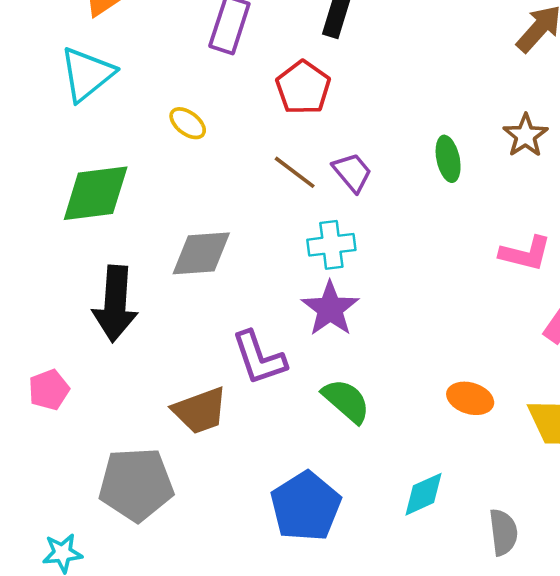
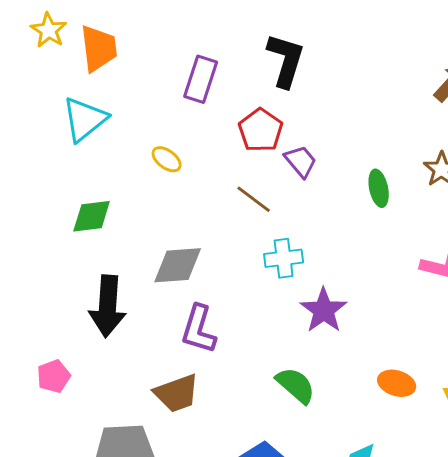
purple trapezoid: (352, 172) -> (301, 161), moved
green diamond: (96, 193) -> (92, 216), size x0.7
purple star: (330, 309) -> (324, 310), moved
purple L-shape: (259, 358) -> (199, 329), moved, turned 36

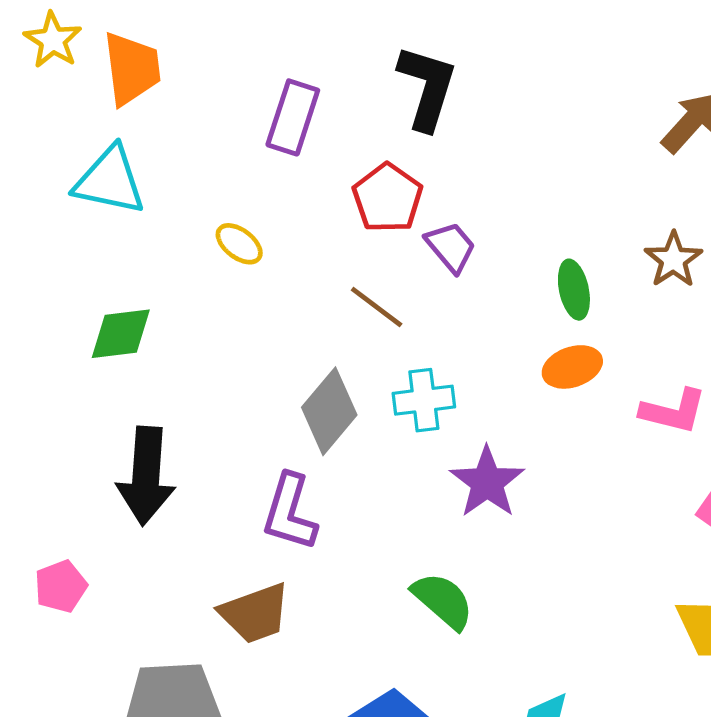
cyan triangle: (85, 119) -> (110, 181), turned 51
gray diamond: (178, 265) -> (329, 411), moved, turned -46
orange ellipse: (397, 383) -> (572, 367), moved, turned -36

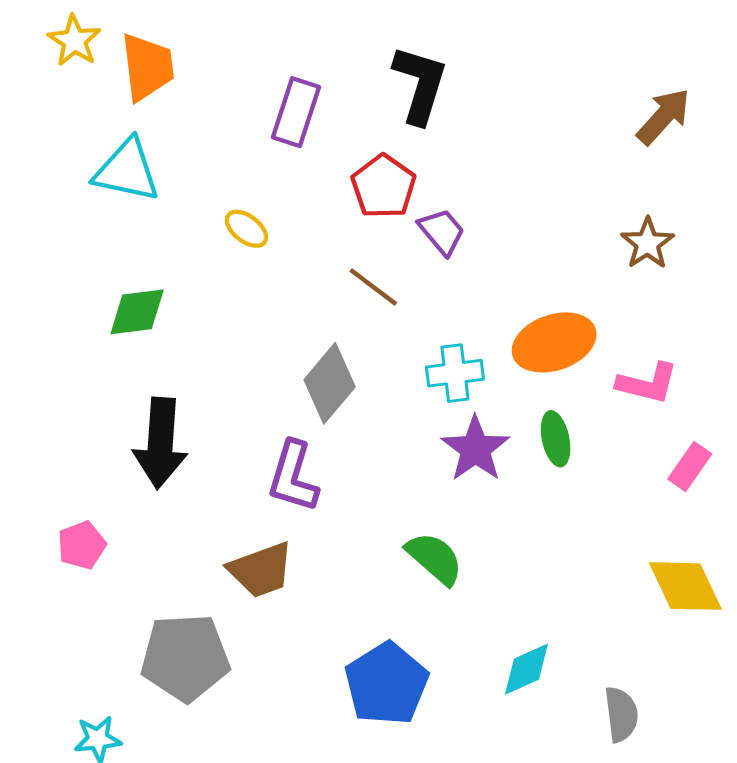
green ellipse: (574, 290) -> (556, 439), moved
orange ellipse: (572, 367) -> (554, 342), size x1.5
cyan cross: (424, 400) -> (455, 373), moved

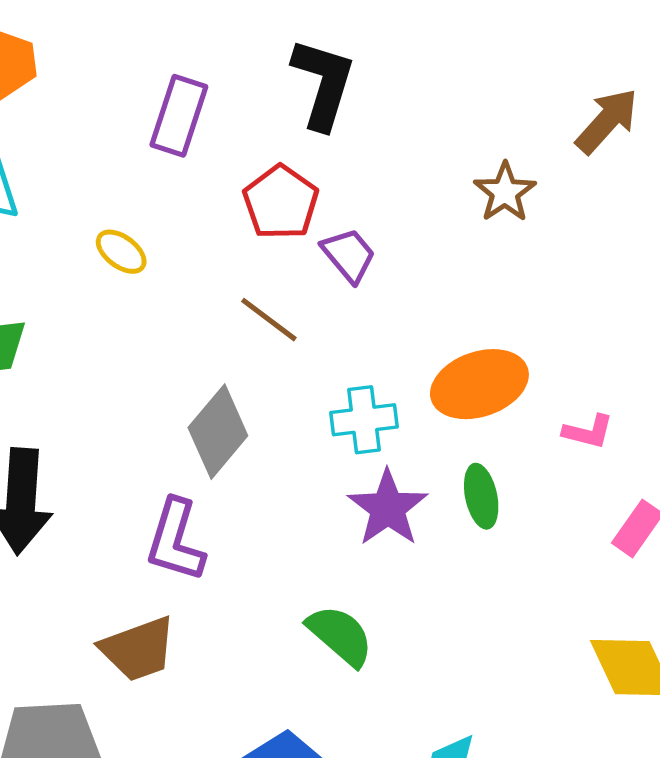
brown star: (647, 243) -> (505, 192), moved
pink L-shape: (647, 383) -> (588, 432), size x0.7

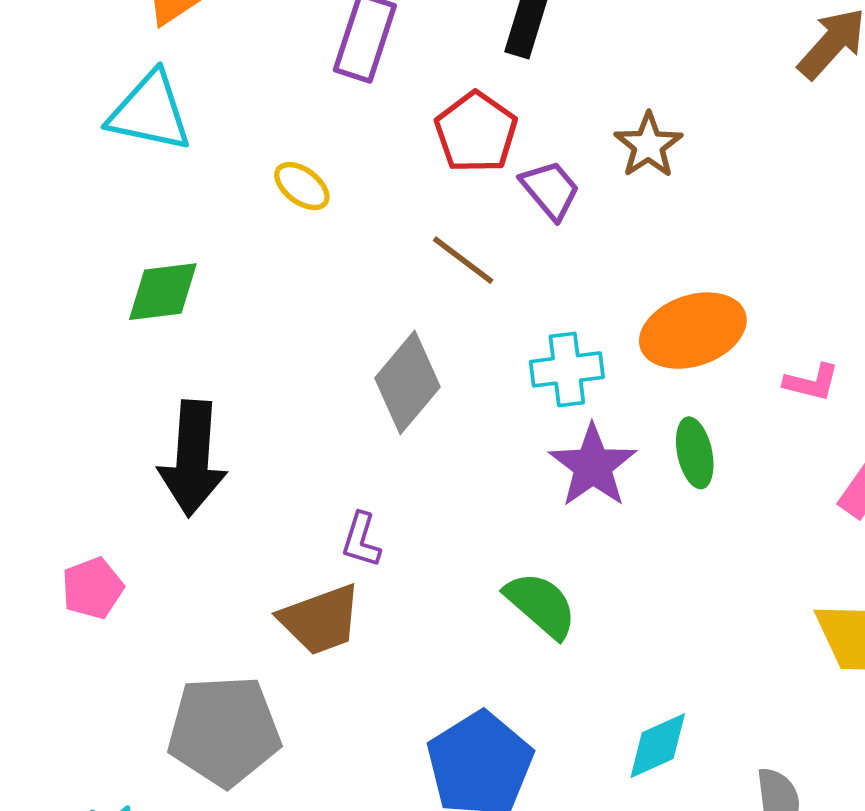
brown star: (505, 192) -> (648, 145), moved
purple L-shape: (175, 540) -> (361, 540), moved, size x0.6

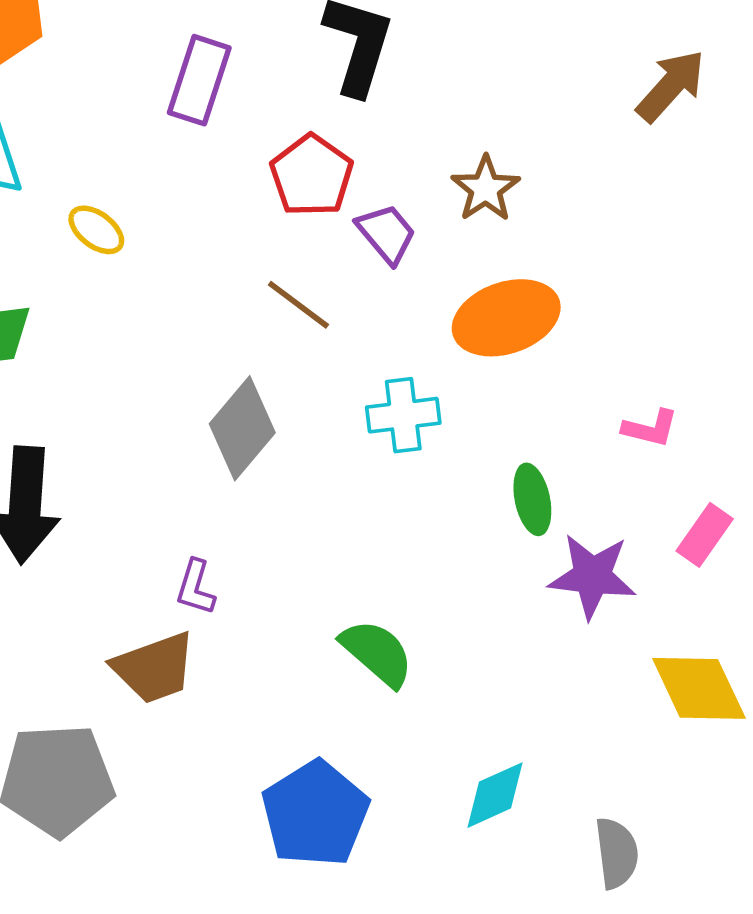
yellow ellipse: (302, 186) -> (96, 230), moved
orange ellipse: (693, 331) -> (506, 318), moved
purple star: (593, 466) -> (592, 576), moved, turned -30

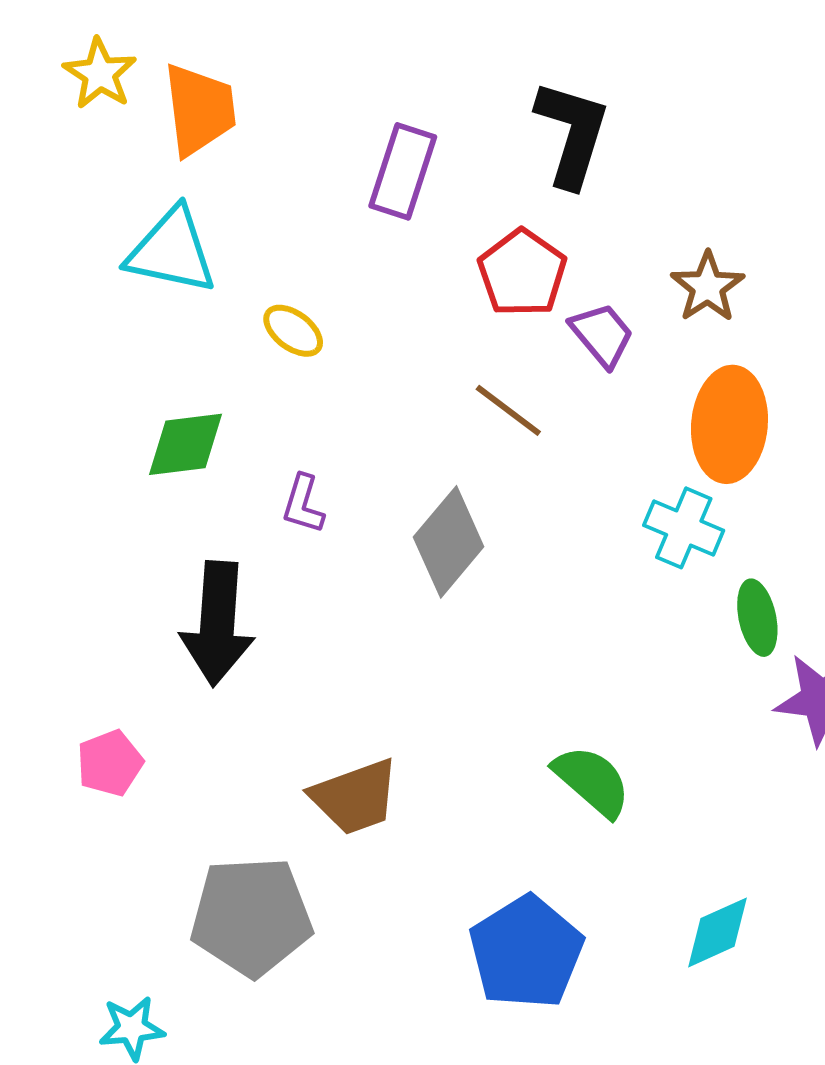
orange ellipse: (506, 318) -> (729, 424), turned -66
cyan cross: (403, 415) -> (684, 528), moved, turned 30
purple L-shape: (196, 587) -> (303, 504), moved

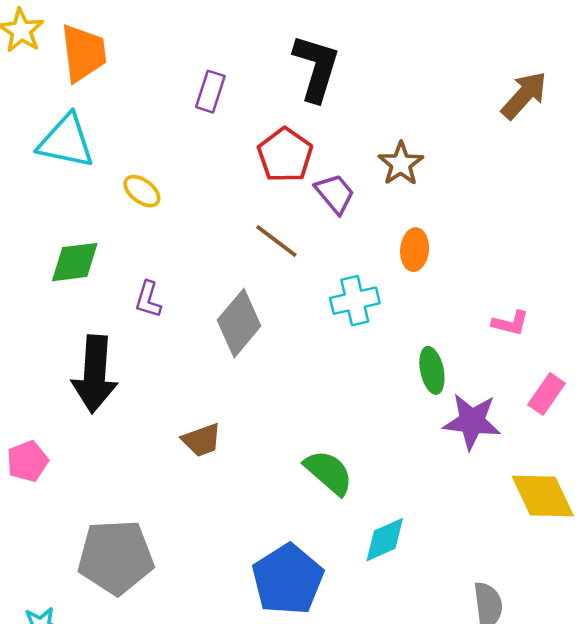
purple rectangle: (403, 171) -> (210, 92), size x0.7
orange ellipse: (729, 424) -> (415, 250), size x0.6
cyan cross: (684, 528) -> (355, 301), moved, turned -36
brown trapezoid: (355, 797) -> (202, 440), moved, size x0.7
cyan diamond: (718, 932) -> (385, 540), moved

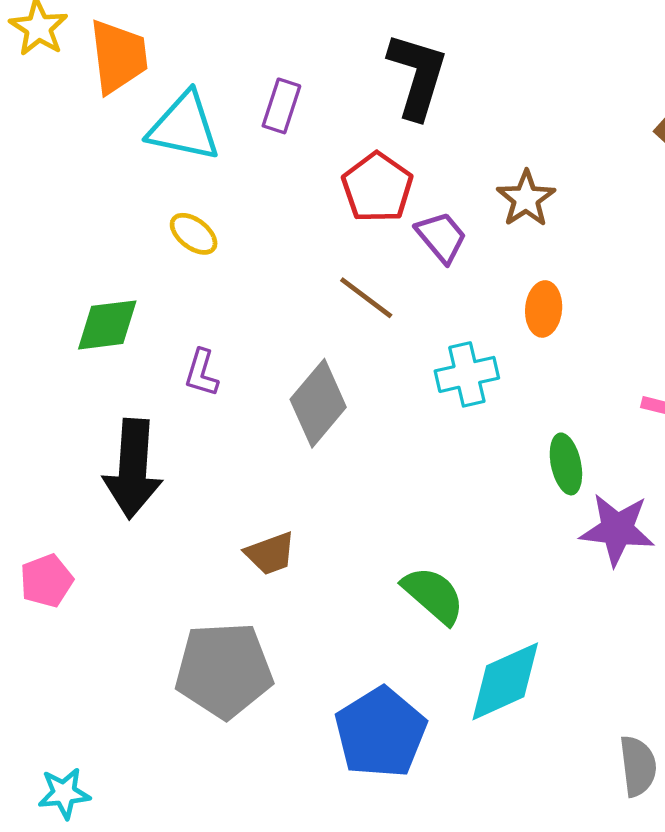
cyan triangle: (66, 141) -> (184, 127), moved
cyan diamond: (385, 540) -> (505, 681), size x1.4
gray pentagon: (116, 557) -> (224, 670), moved

